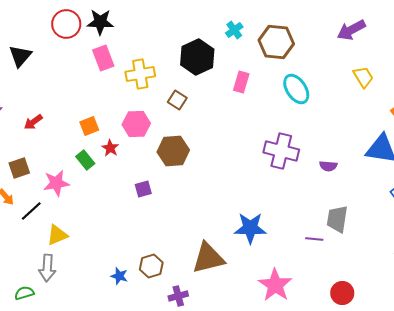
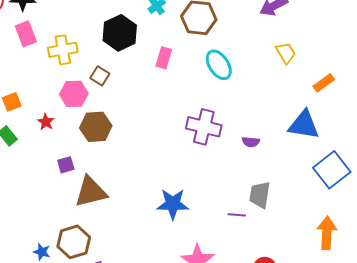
pink hexagon: (136, 124) -> (74, 94), moved
red star: (110, 148) -> (46, 122), moved
brown triangle: (208, 258) -> (91, 192), moved
brown hexagon: (151, 266) -> (74, 242), size x1.4

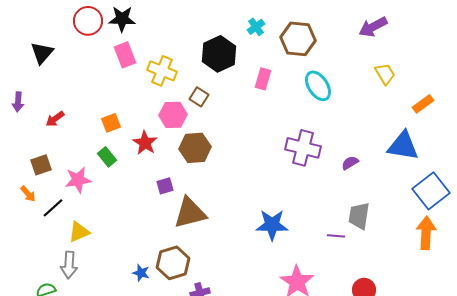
yellow cross: (63, 50) -> (162, 71), turned 32
red star: (46, 122) -> (145, 143), size x1.4
purple semicircle: (251, 142) -> (350, 163), turned 144
orange arrow: (327, 233) -> (426, 233), moved

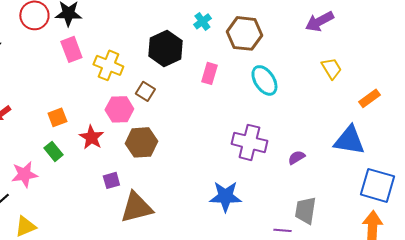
blue square: (431, 191) -> (377, 185), turned -36
blue star: (272, 225) -> (225, 196), moved

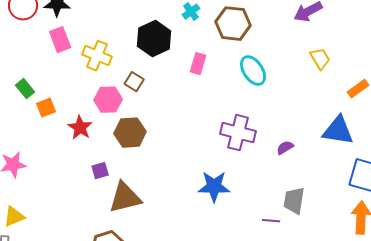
green rectangle: (53, 151) -> (25, 89), moved

